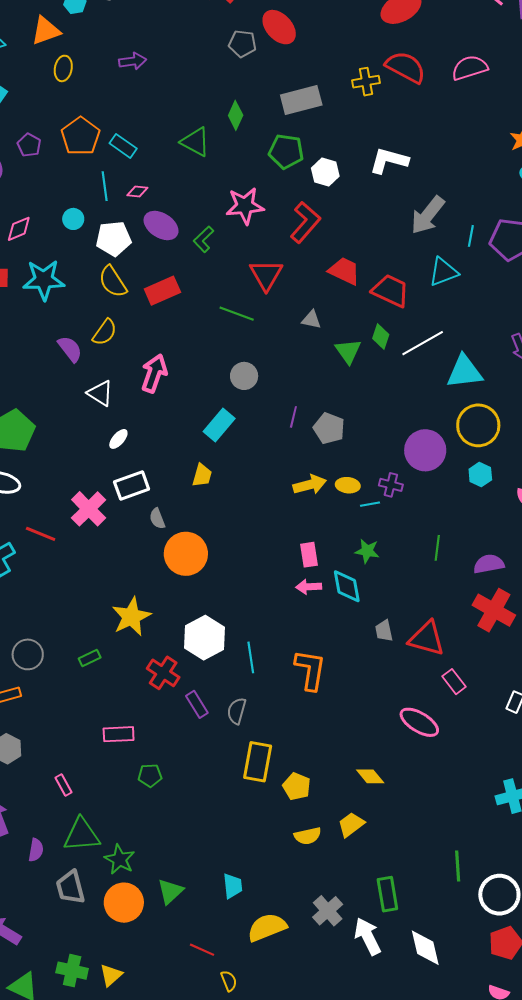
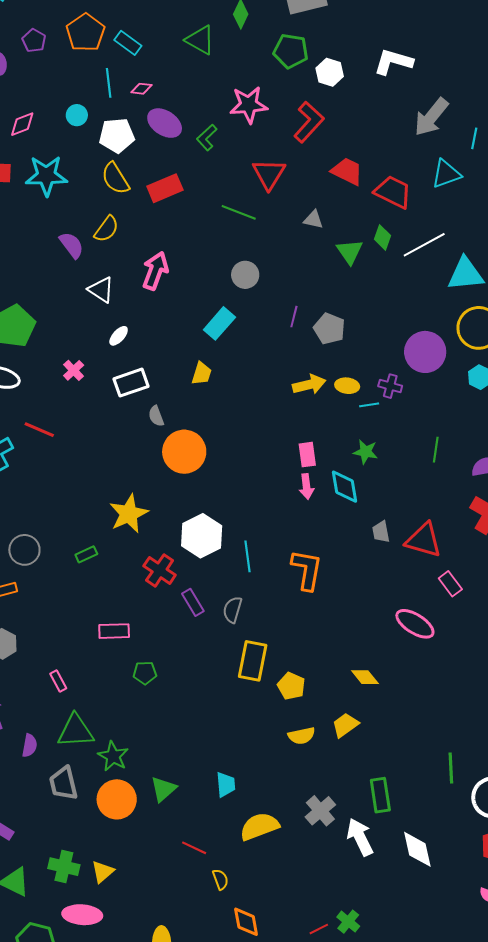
pink cross: (89, 509) -> (74, 370), moved, size x0.6
pink arrow: (309, 587) -> (306, 487), turned -95

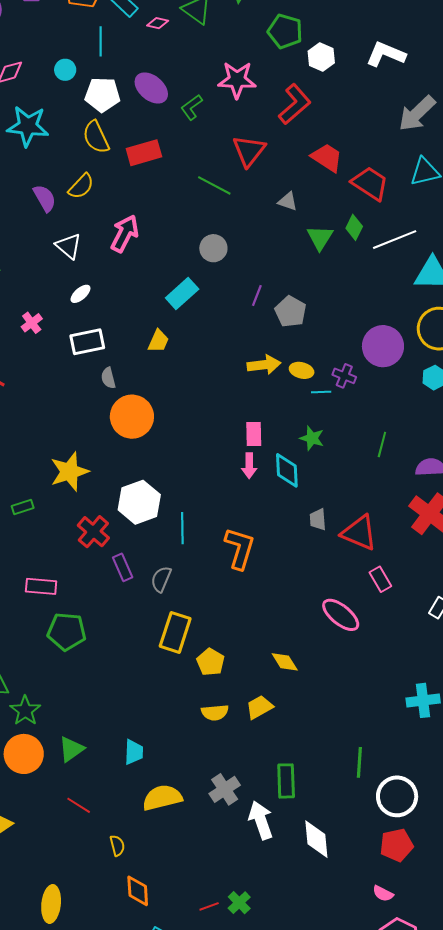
pink diamond: (141, 89) -> (158, 23), moved
green pentagon: (145, 673) -> (67, 632), size x1.6
red line: (194, 848) -> (79, 805), moved

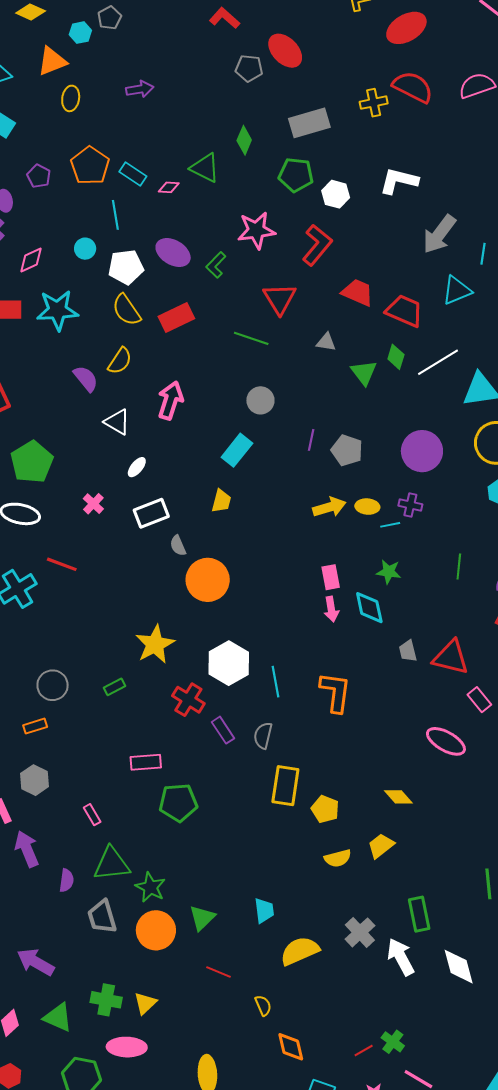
purple circle: (383, 346) -> (422, 451), moved

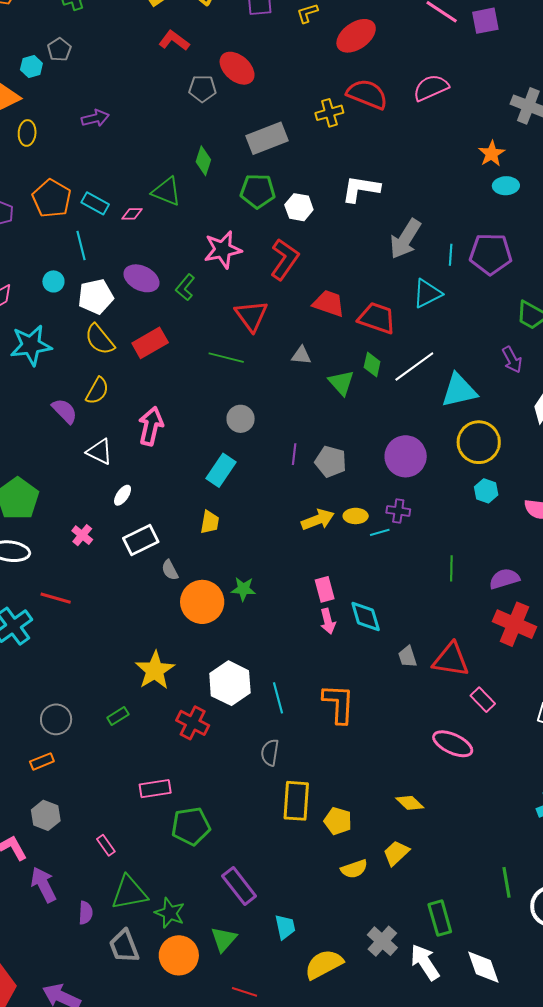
green star: (389, 572) -> (243, 589), moved
purple rectangle: (223, 730) -> (239, 886), moved, size x1.4

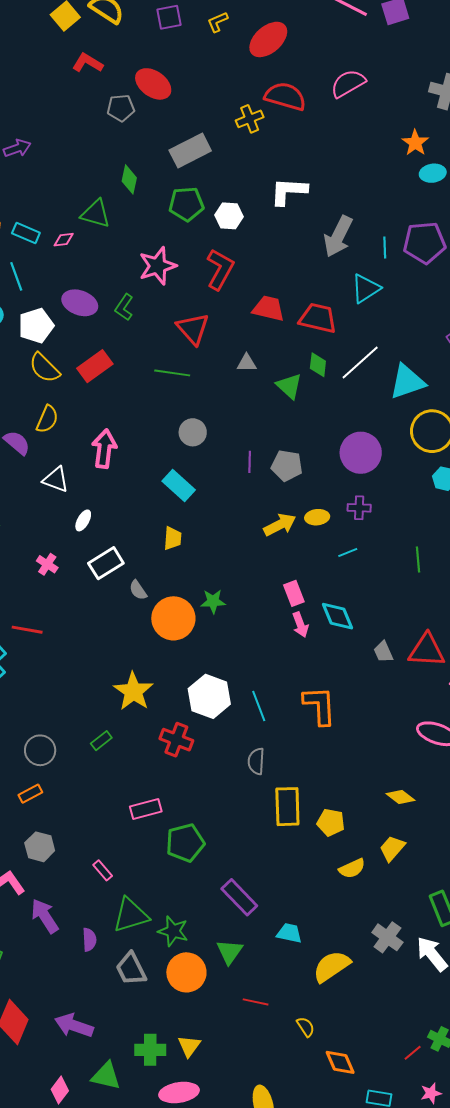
cyan rectangle: (221, 470) -> (179, 486), turned -76
cyan line: (380, 532) -> (348, 552), moved
cyan trapezoid: (285, 927) -> (289, 933), turned -60

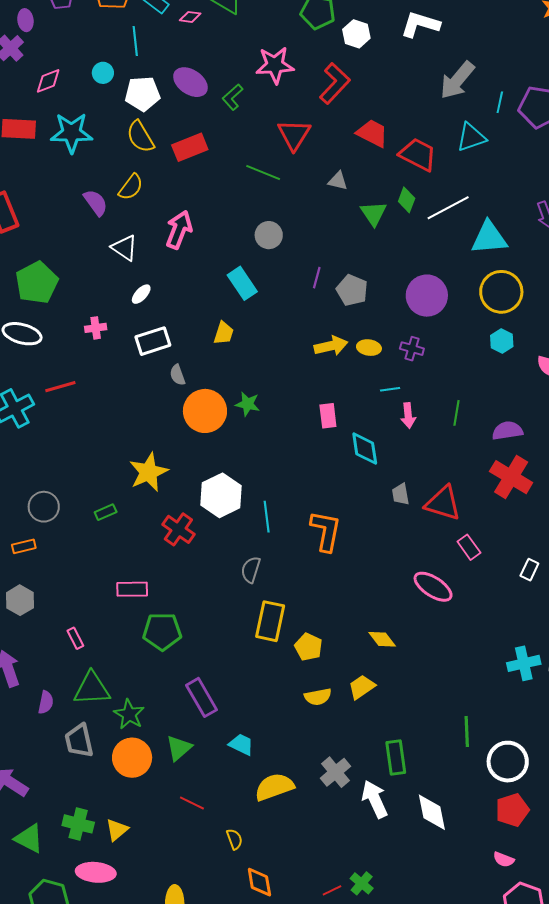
pink cross: (47, 564) -> (96, 328), turned 35
pink arrow: (300, 625) -> (408, 416), moved
red line: (27, 630) -> (60, 387), turned -40

